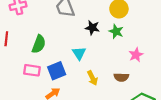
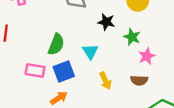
green star: (116, 31) -> (132, 37), moved
green semicircle: (39, 44) -> (56, 44), moved
pink star: (136, 55) -> (147, 56), moved

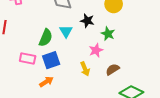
cyan triangle: (90, 51) -> (66, 31), moved
pink star: (147, 56) -> (96, 50), moved
brown semicircle: (139, 80) -> (113, 69), turned 144

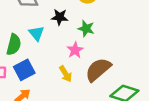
brown semicircle: (113, 69) -> (98, 70), size x1.6

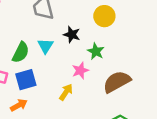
brown semicircle: (98, 70) -> (117, 82), moved
yellow arrow: (66, 74) -> (66, 92), turned -126

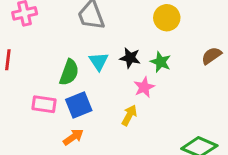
black star: (72, 35) -> (130, 58), moved
brown semicircle: (117, 82) -> (212, 56), moved, size x0.6

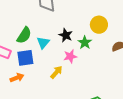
yellow circle: (167, 18) -> (99, 25), moved
cyan triangle: (99, 61) -> (43, 43), moved

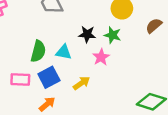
cyan triangle: (43, 43) -> (64, 52), turned -40
yellow arrow: (56, 72) -> (81, 83), moved, turned 32

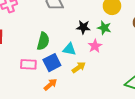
cyan triangle: (64, 52) -> (69, 49), moved

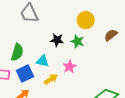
pink star: (95, 46) -> (70, 67), moved

